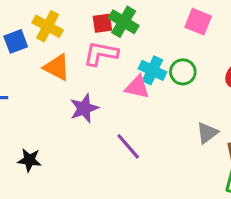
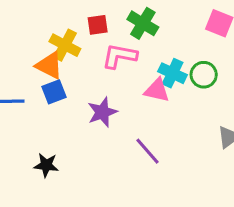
red square: (102, 23) -> (98, 25), moved
yellow cross: (48, 26) -> (65, 45), moved
blue square: (16, 41) -> (54, 92), moved
orange triangle: (57, 67) -> (49, 65), moved

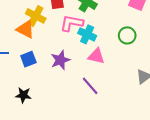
cyan cross: (172, 73) -> (87, 34), moved
pink triangle: (157, 90) -> (96, 56), moved
blue square: (54, 92) -> (28, 59), moved

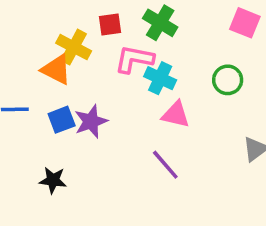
purple star: (60, 60) -> (91, 121), moved

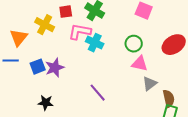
orange triangle: (56, 70) -> (19, 38), moved, turned 42
pink triangle: (176, 115) -> (140, 64), moved
black star: (53, 180) -> (46, 103), moved

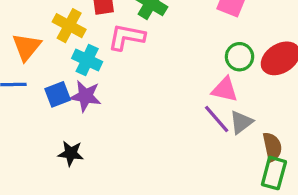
cyan cross: (95, 43) -> (87, 60), moved
green circle: (134, 44) -> (239, 57), moved
purple star: (55, 68) -> (85, 96), turned 30
purple line: (98, 93) -> (217, 119), moved

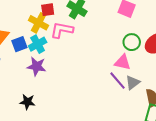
yellow cross: (69, 26) -> (39, 23), moved
cyan cross: (87, 60) -> (38, 44), turned 36
blue square: (58, 94) -> (19, 44), moved

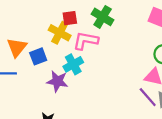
cyan cross: (38, 44) -> (73, 64), moved

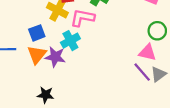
orange triangle: (17, 47) -> (37, 55), moved

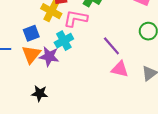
pink triangle: (148, 52) -> (120, 69), moved
purple line: (142, 72) -> (111, 46), moved

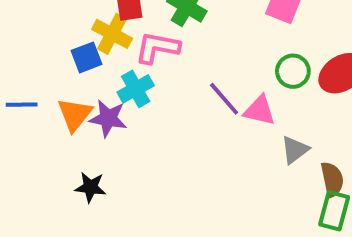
blue square: (31, 33) -> (86, 57), moved
pink triangle: (120, 69) -> (259, 110), moved

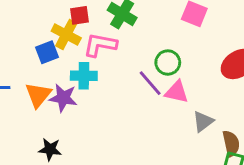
green circle: (293, 71) -> (168, 63), moved
cyan cross: (136, 89) -> (84, 76), turned 30

